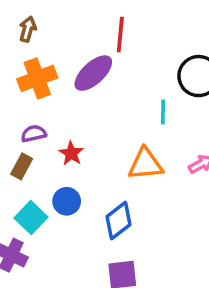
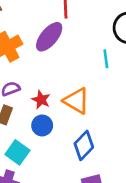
orange triangle: (145, 164) -> (76, 101), moved, turned 44
blue circle: (67, 201) -> (42, 125), moved

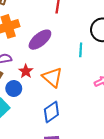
purple ellipse: (49, 37) -> (40, 40), moved
blue circle: (42, 125) -> (14, 88), moved

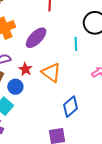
blue diamond: (51, 112) -> (70, 107), moved

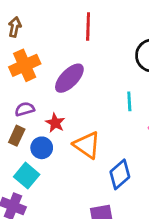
cyan line: (76, 44) -> (129, 101), moved
orange triangle: (51, 73) -> (87, 145), moved

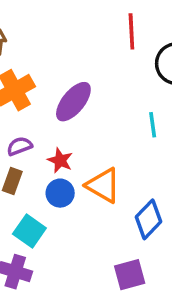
red line: (88, 27) -> (131, 31), moved
blue circle: (42, 148) -> (60, 193), moved

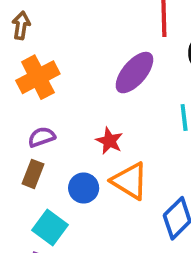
purple ellipse: (73, 102) -> (134, 73), moved
red star: (60, 160) -> (109, 141), moved

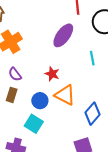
purple semicircle: (42, 137) -> (15, 74), turned -104
cyan square: (50, 228) -> (34, 124), moved

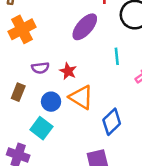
purple semicircle: (15, 74) -> (40, 68), moved, turned -64

